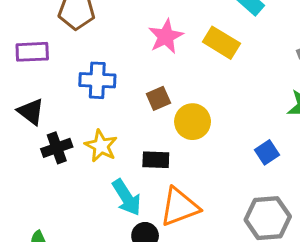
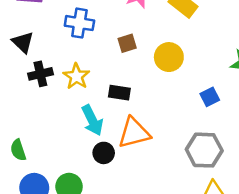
yellow circle: (193, 122) -> (169, 57), moved

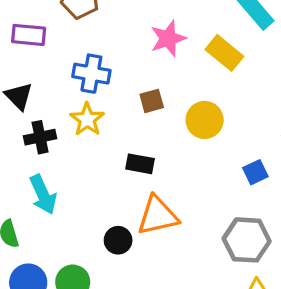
yellow star: (76, 76) -> (87, 119), moved
cyan arrow: (92, 120) -> (43, 195), moved

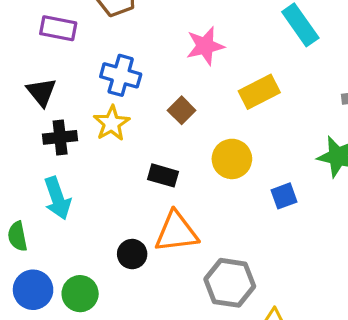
yellow rectangle: (224, 53) -> (259, 92), moved, turned -72
brown square: (152, 101) -> (182, 110), turned -35
yellow circle: (205, 120) -> (232, 159), moved
gray hexagon: (247, 240) -> (230, 283), moved

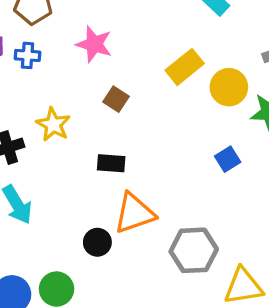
pink star: (205, 46) -> (94, 44), moved, turned -30
blue cross: (121, 75) -> (27, 55), moved, size x0.7
yellow circle: (232, 159) -> (229, 87), moved

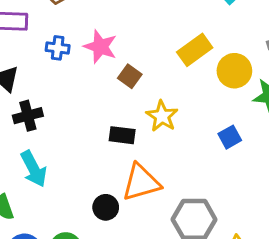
pink star: (94, 44) -> (100, 47), moved
blue cross: (27, 55) -> (58, 48), moved
yellow star: (53, 125) -> (162, 116), moved

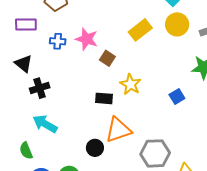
yellow rectangle: (195, 50) -> (140, 30), moved
yellow circle: (234, 71) -> (177, 24), moved
cyan arrow: (34, 169) -> (45, 124), turned 150

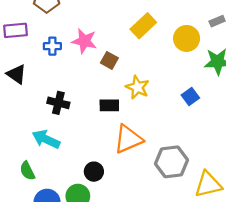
yellow circle: (177, 24) -> (187, 38), moved
black cross: (40, 88) -> (58, 103), moved, turned 36
black circle: (95, 148) -> (94, 172), moved

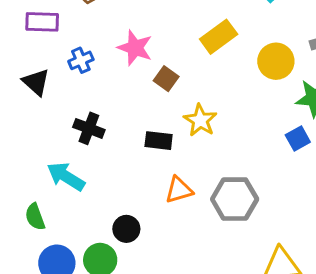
blue cross: (52, 46) -> (81, 60), moved, turned -30
blue square: (190, 96) -> (298, 139), moved
orange triangle: (128, 139) -> (179, 190), size x0.7
gray hexagon: (172, 162) -> (235, 199), moved

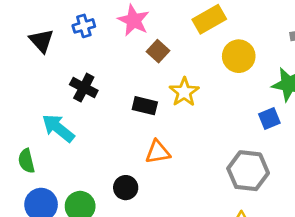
yellow circle: (276, 61) -> (239, 56), moved
gray hexagon: (235, 199) -> (248, 171), moved
black circle: (126, 229) -> (126, 188), moved

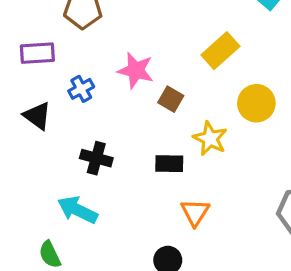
yellow circle: (239, 56) -> (256, 103), moved
orange triangle: (158, 152) -> (195, 212), turned -36

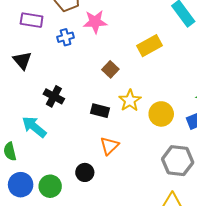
pink star: (136, 70) -> (95, 22), moved, turned -30
blue cross: (81, 89) -> (66, 37), moved
yellow circle: (256, 103) -> (161, 114), moved

